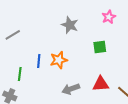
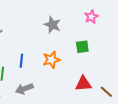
orange star: (59, 60) -> (51, 60), moved
gray arrow: (71, 89) -> (24, 89), moved

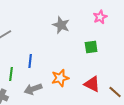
orange star: (51, 60) -> (60, 78), moved
red triangle: (83, 84) -> (92, 84), turned 30

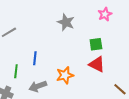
red triangle: (92, 84) -> (97, 64), moved

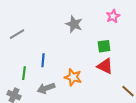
orange star: (65, 75) -> (73, 77), turned 30

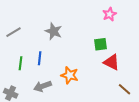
gray star: (74, 24) -> (54, 31), moved
red triangle: (105, 66) -> (112, 62), moved
green line: (24, 73) -> (21, 63), moved

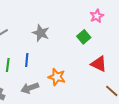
green square: (101, 44) -> (84, 37), moved, turned -32

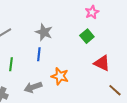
pink star: (97, 16) -> (92, 12), moved
blue line: (27, 60) -> (39, 54), moved

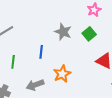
gray star: (44, 32) -> (63, 32), moved
orange star: (60, 76) -> (62, 74), turned 30

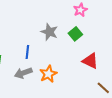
gray arrow: (35, 85) -> (23, 73), moved

